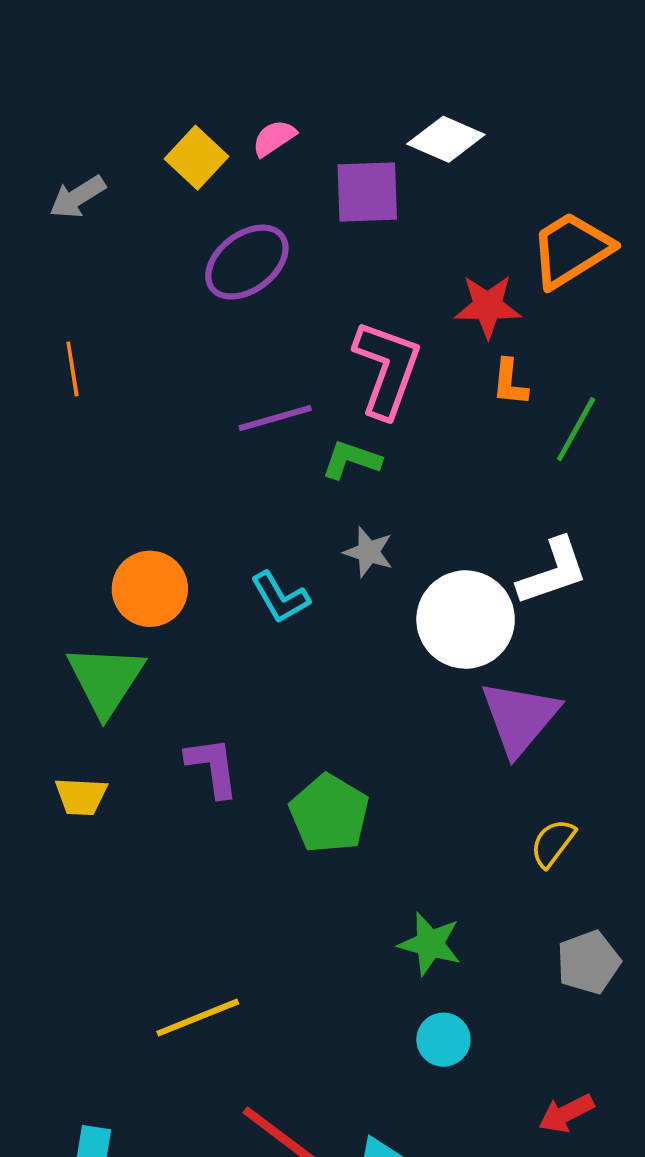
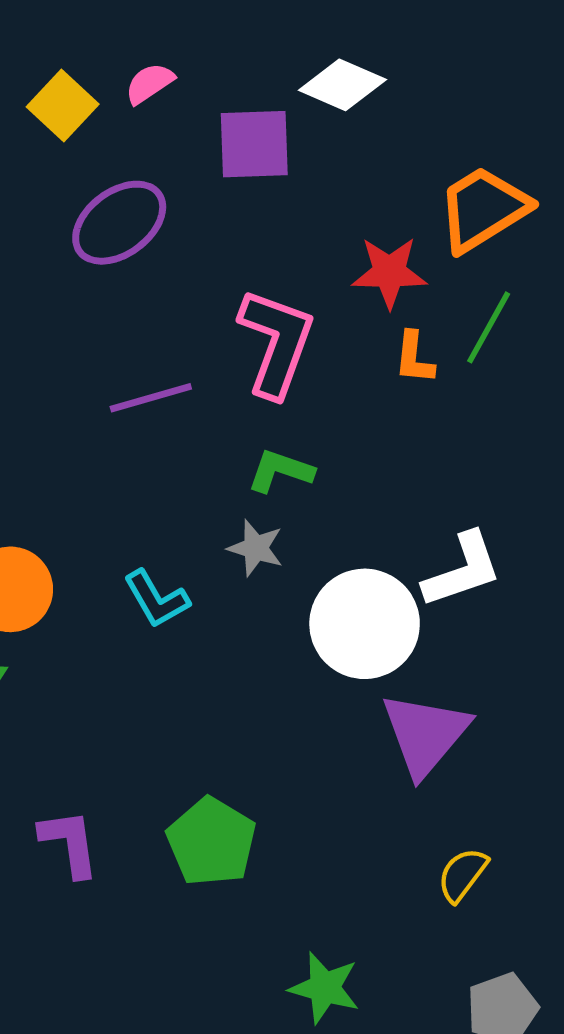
green line: (576, 429) -> (489, 327), moved
green L-shape: (351, 460) -> (280, 471), moved
purple L-shape: (213, 767) -> (70, 843), moved

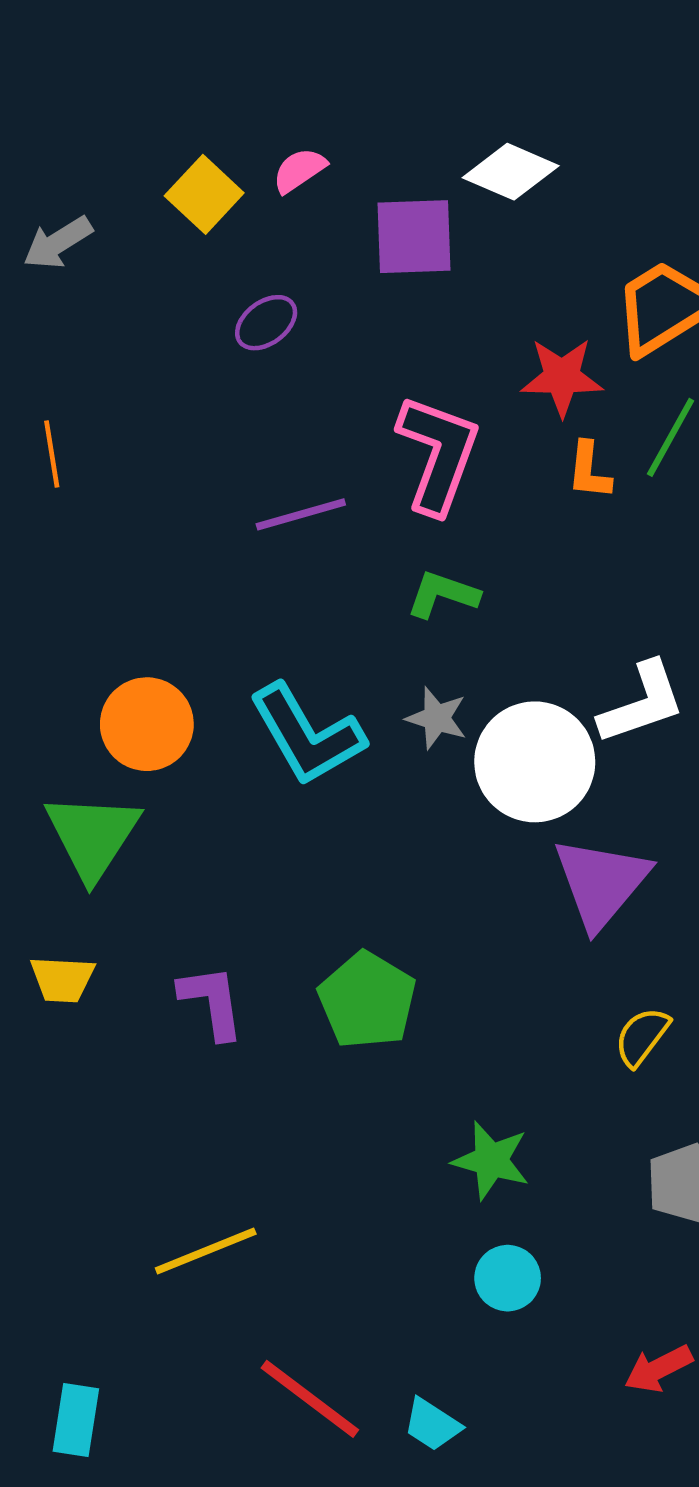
purple ellipse: (119, 223) -> (266, 323), size x0.6
gray star: (256, 548) -> (437, 718), moved
cyan L-shape: (156, 599) -> (307, 735), size x1.6

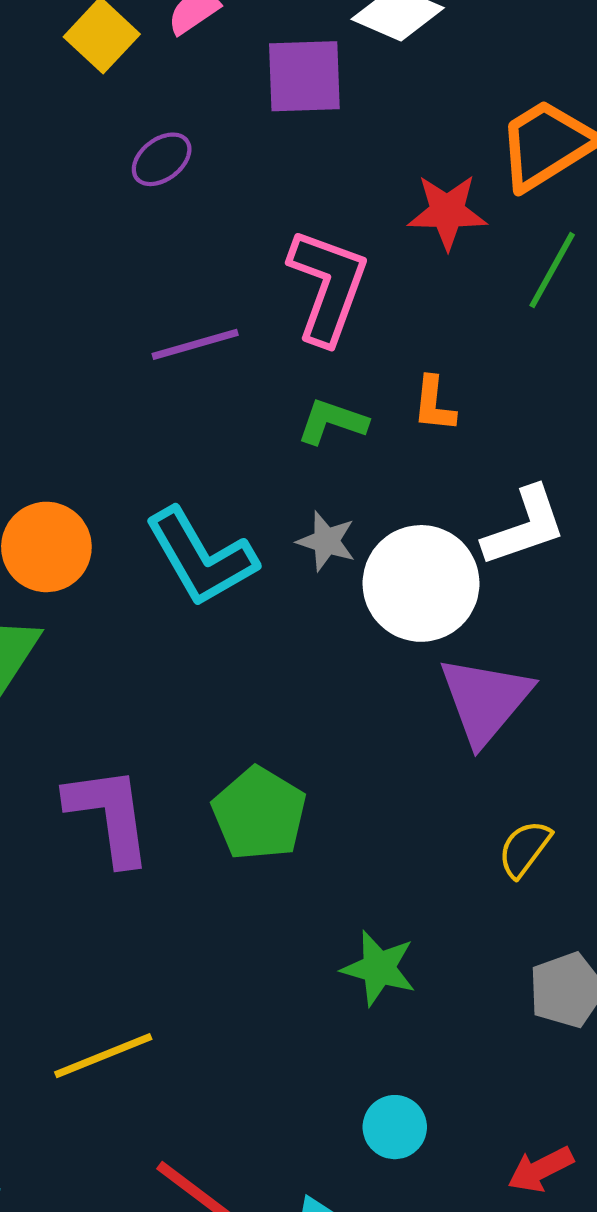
orange L-shape: (589, 471) -> (434, 404), moved
purple L-shape: (212, 1002) -> (109, 815), size x1.4
cyan circle: (508, 1278) -> (395, 1127), moved

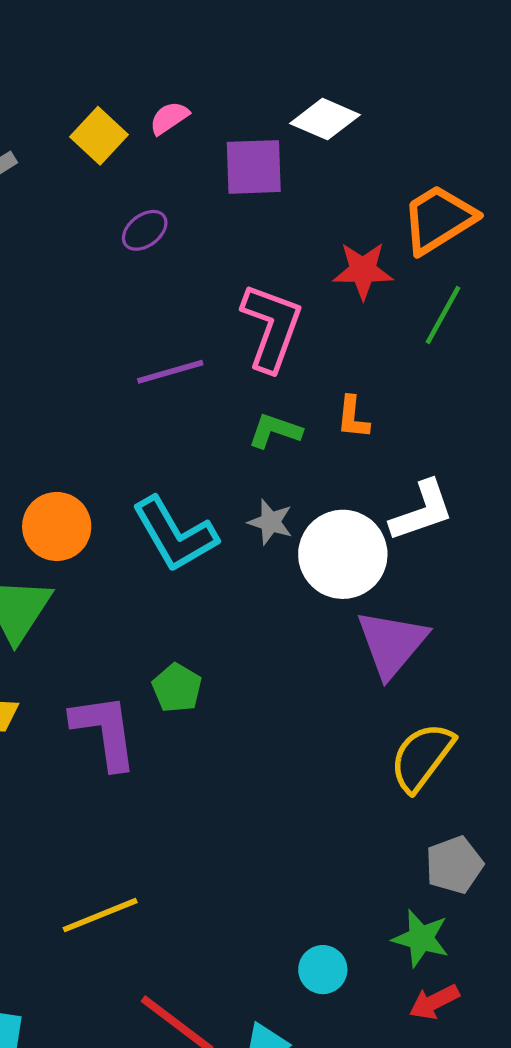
green pentagon: (259, 814) -> (177, 688), moved, size x0.7
yellow semicircle: (524, 849) -> (422, 757), size x1.6
green star: (379, 968) -> (421, 938), moved

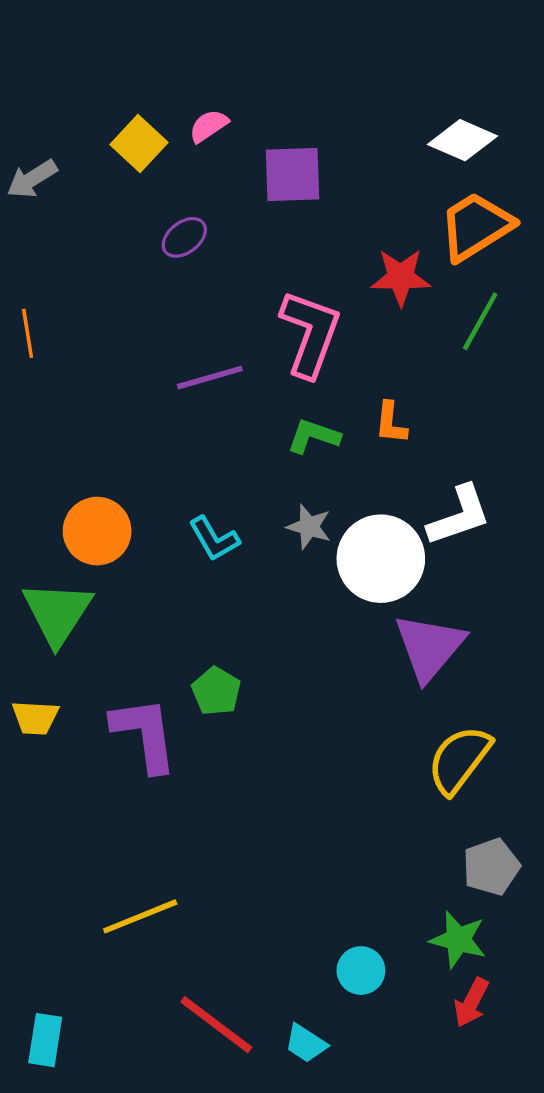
white diamond: (325, 119) -> (463, 140), moved
cyan L-shape: (175, 534) -> (214, 539), size x0.6
red arrow: (434, 1002) -> (471, 1003), turned -36

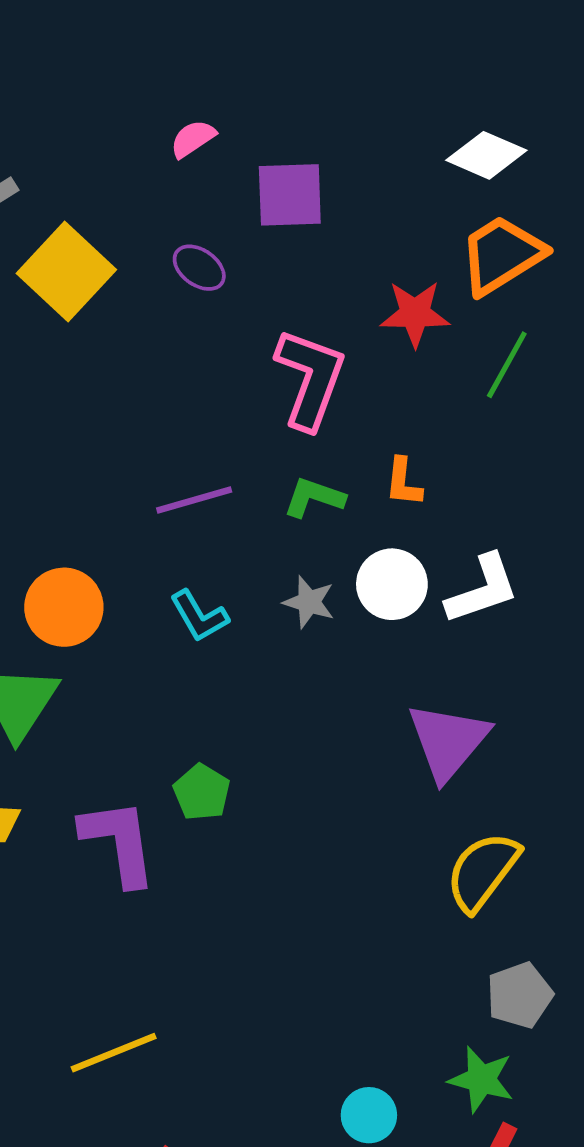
yellow square: (139, 144) -> (66, 271), moved, size x1.5
purple ellipse: (184, 237) -> (199, 268), moved, turned 72
purple line: (210, 378) -> (194, 500), moved
white circle: (381, 559) -> (392, 584), moved, size x0.7

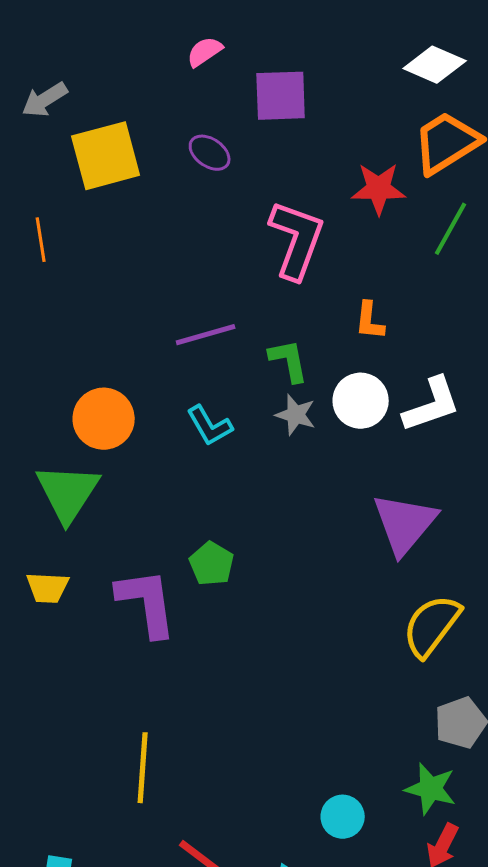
yellow square: (66, 271) -> (106, 156), turned 32
green L-shape: (314, 497) -> (289, 361), moved, turned 60
yellow line: (114, 1053) -> (143, 768), turned -64

